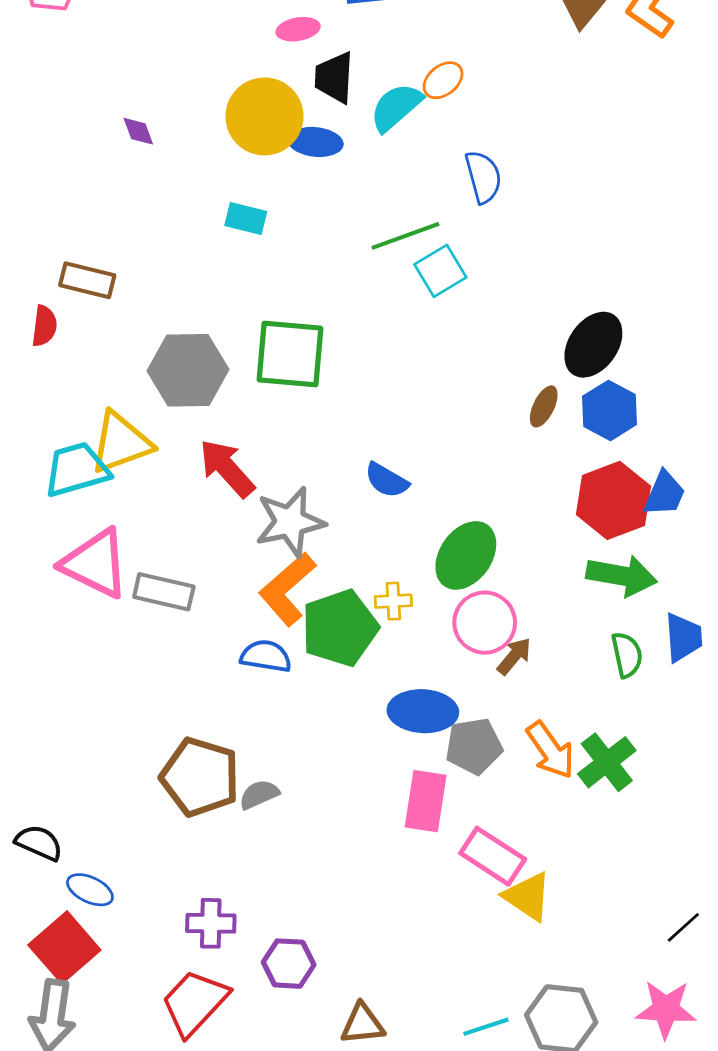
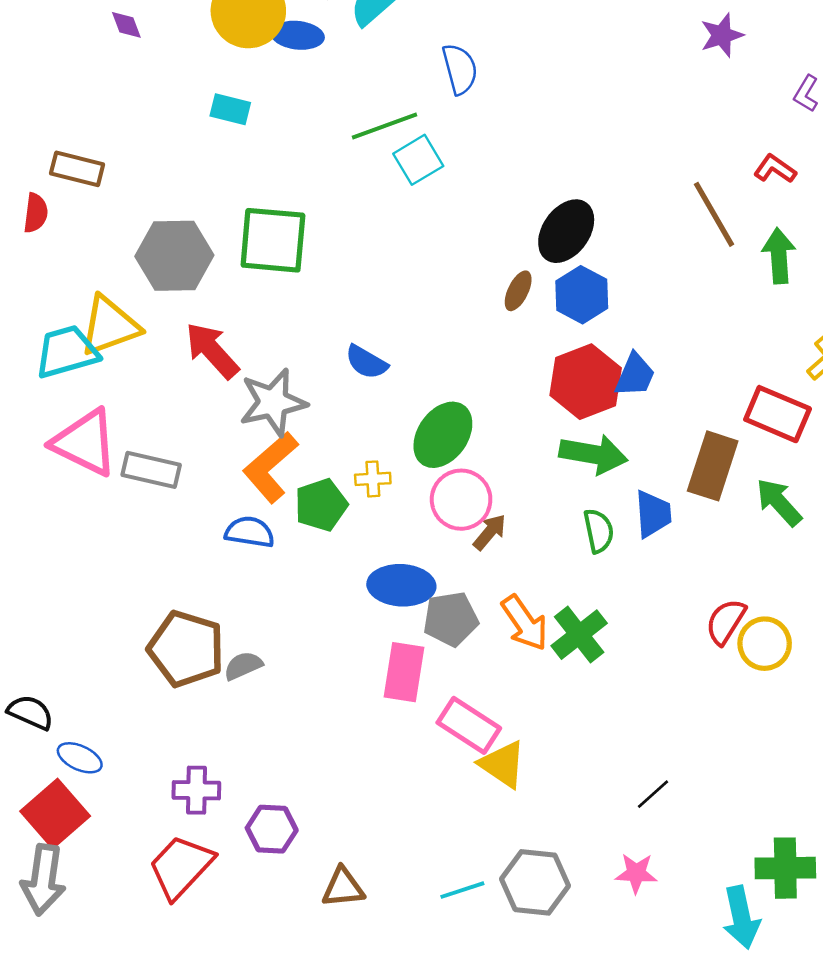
green pentagon: (340, 628) -> (321, 505), size x0.7
pink star: (666, 1009) -> (636, 873), size x0.7

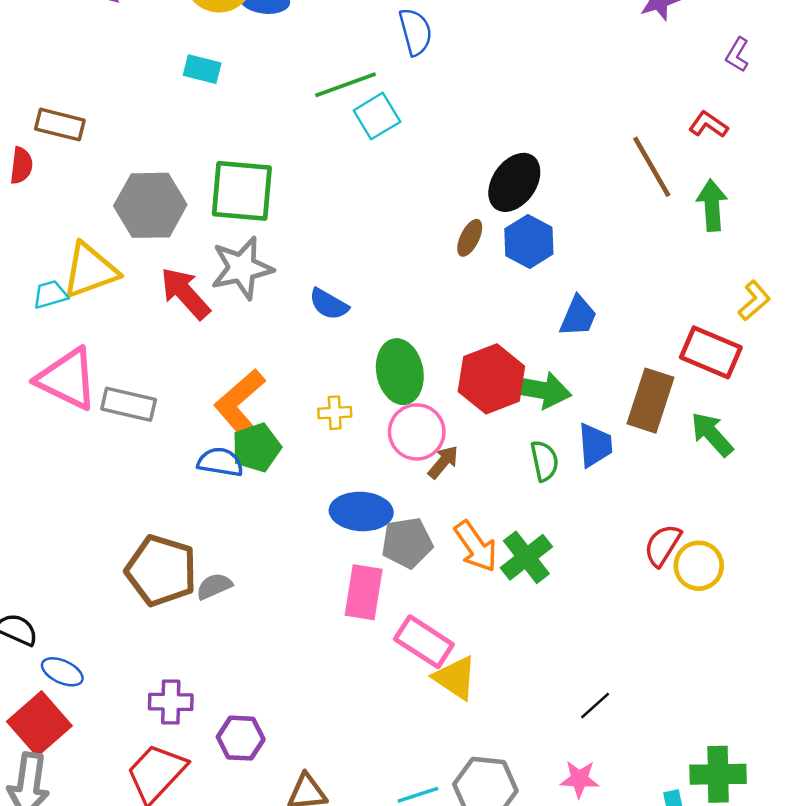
cyan trapezoid: (67, 352) -> (50, 295), size x0.6
red hexagon: (586, 382) -> (491, 379), moved
gray star: (273, 402) -> (242, 268), moved
green ellipse: (443, 435) -> (400, 372), turned -46
green pentagon: (321, 505) -> (256, 448), moved

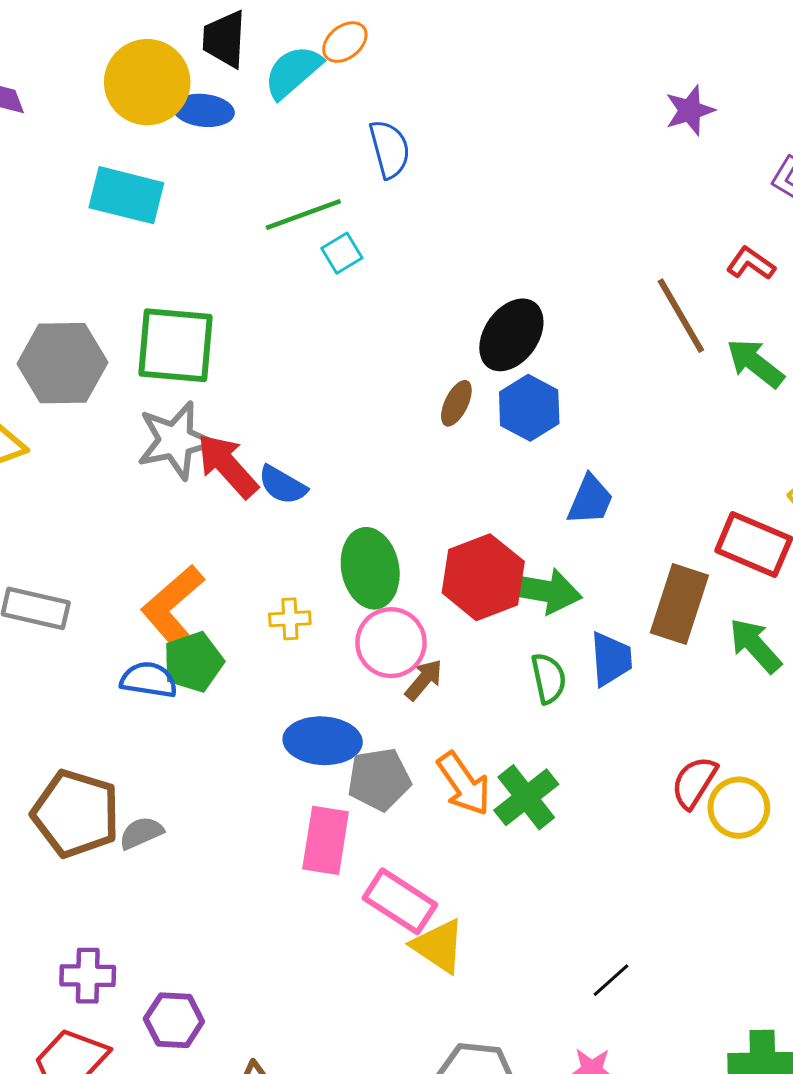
cyan rectangle: (202, 69) -> (126, 195), size x1.6
cyan square: (377, 116) -> (342, 253), size x0.7
green arrow: (712, 205) -> (755, 363), turned -48
red arrow: (185, 293) -> (227, 466), moved

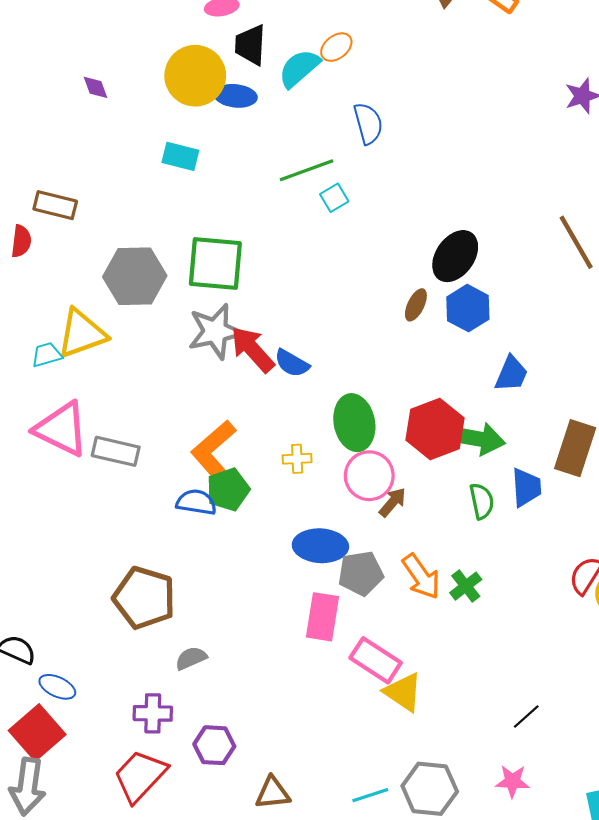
cyan rectangle: (126, 195) -> (180, 156), size x0.7
green cross: (526, 797) -> (466, 586), size x0.7
gray semicircle: (141, 833) -> (191, 658), moved

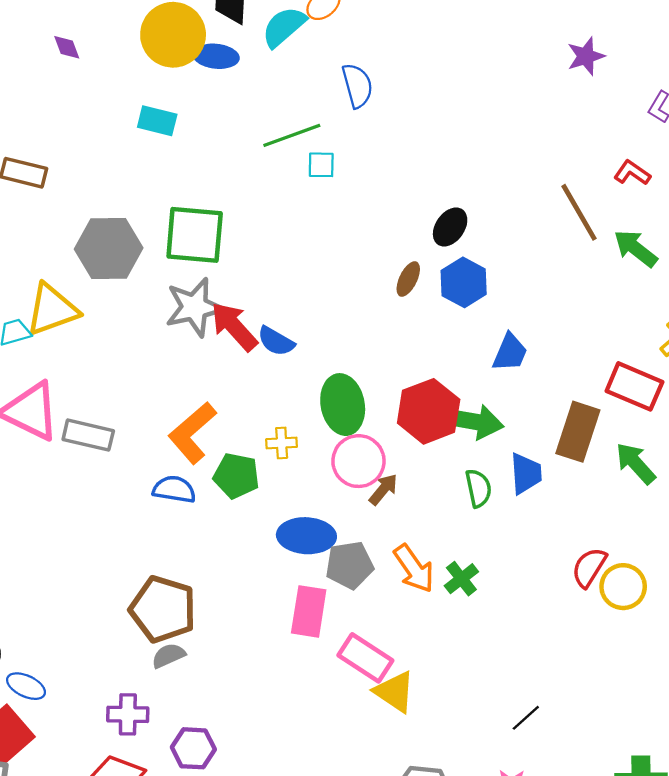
cyan square: (334, 198) -> (321, 165), turned 32
black ellipse: (455, 256) -> (450, 227), size x0.7
green pentagon: (228, 490) -> (236, 476), moved, turned 30
brown pentagon: (144, 598) -> (163, 609), moved

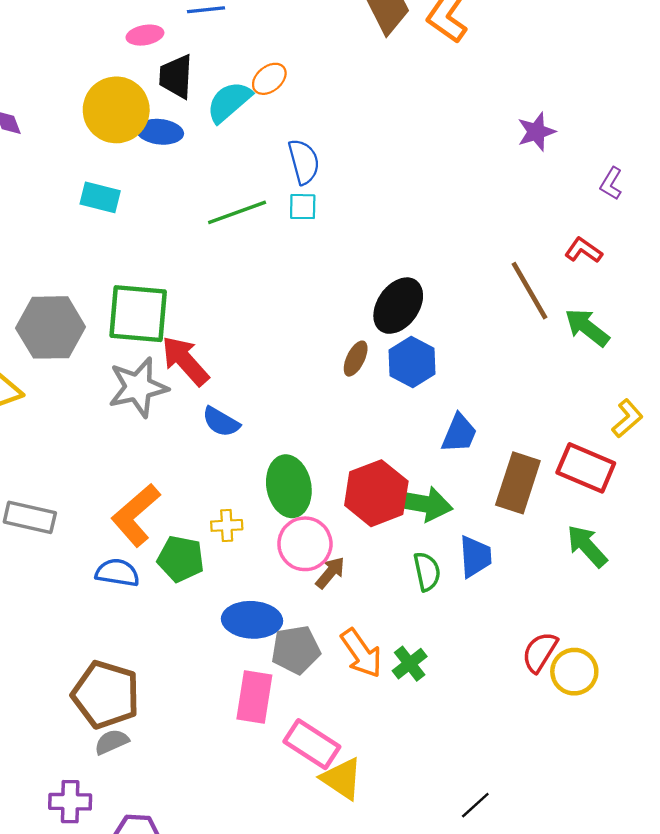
cyan square: (321, 165) -> (303, 207), moved
black ellipse: (450, 227) -> (398, 306), size x1.4
red arrow: (234, 327) -> (185, 361), moved
brown rectangle: (578, 432) -> (518, 483), moved

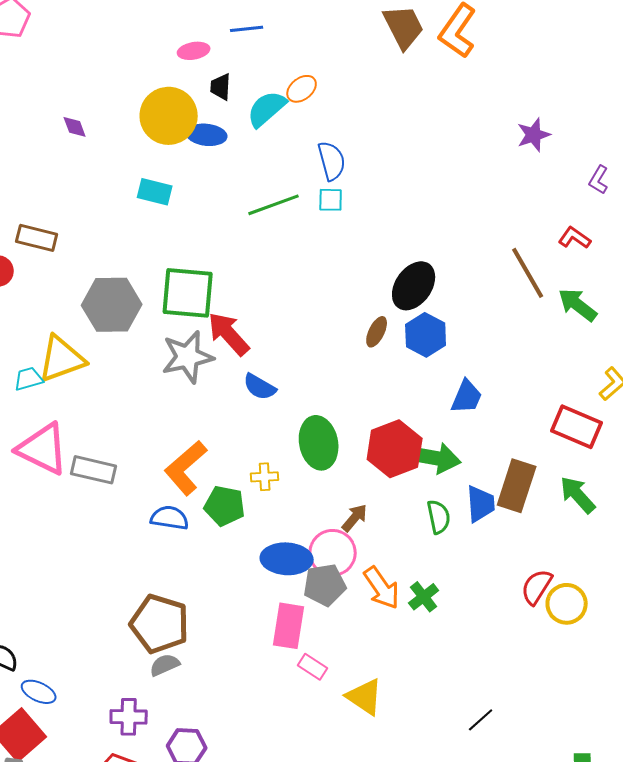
black trapezoid: (176, 77) -> (221, 87), size x0.7
brown rectangle: (518, 483) -> (517, 486), moved
pink circle: (305, 544) -> (333, 553), moved
pink rectangle: (312, 744) -> (313, 667), moved, size x0.6

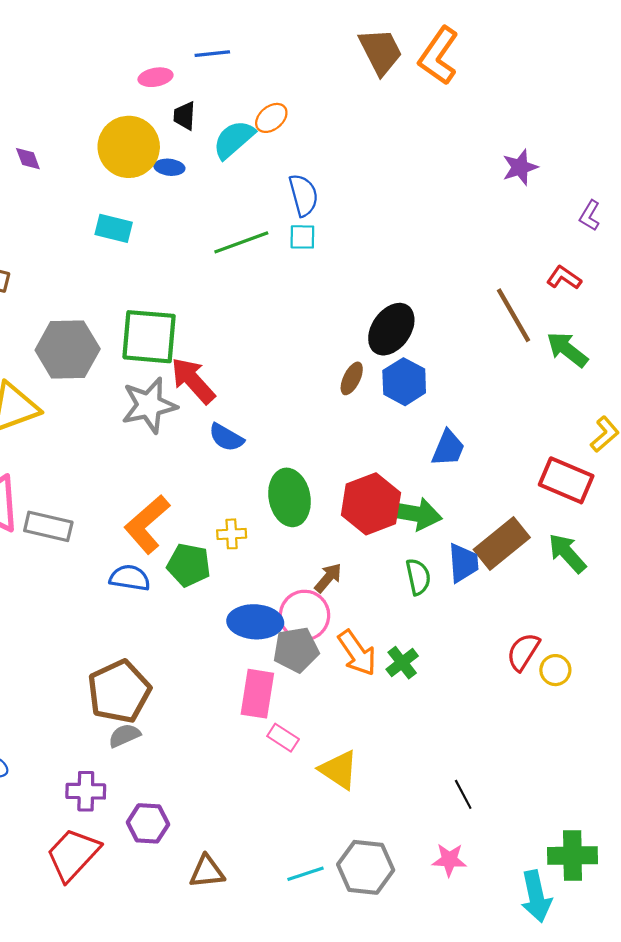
blue ellipse: (207, 135) -> (169, 167), size x0.7
brown rectangle: (517, 486) -> (502, 544), turned 33
yellow circle: (567, 604) -> (555, 670), size x0.7
brown pentagon: (160, 624) -> (119, 692), turned 30
black line: (481, 720) -> (463, 794), turned -76

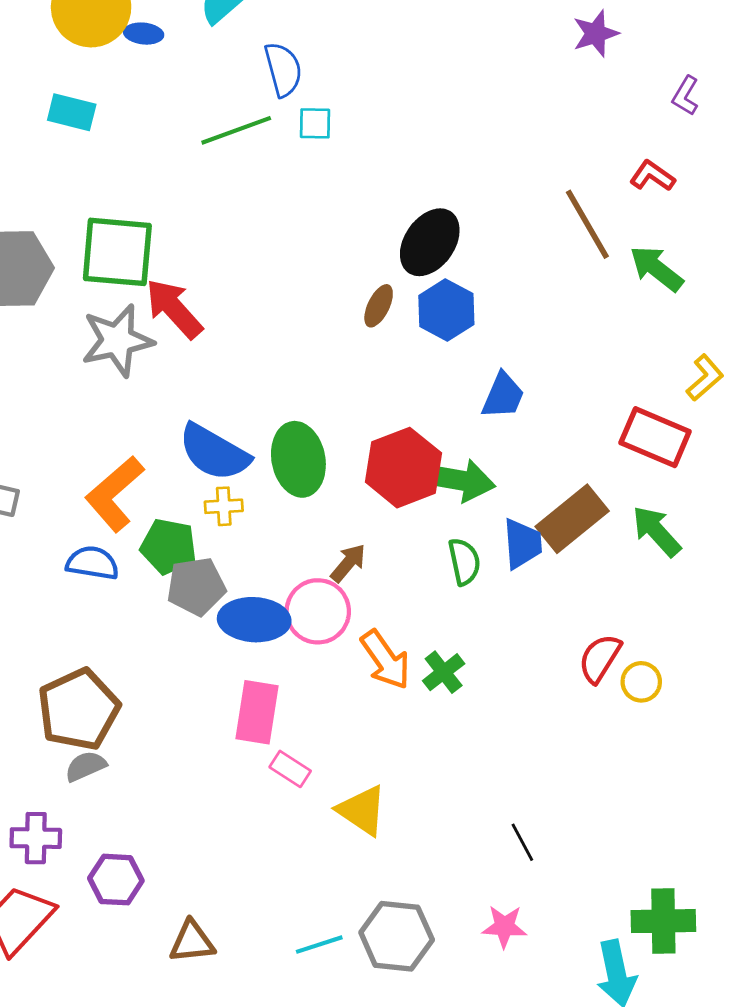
blue semicircle: (303, 195) -> (283, 69), moved
blue semicircle: (226, 437) -> (214, 452), moved, size x1.6
gray pentagon: (296, 650) -> (196, 586), moved

